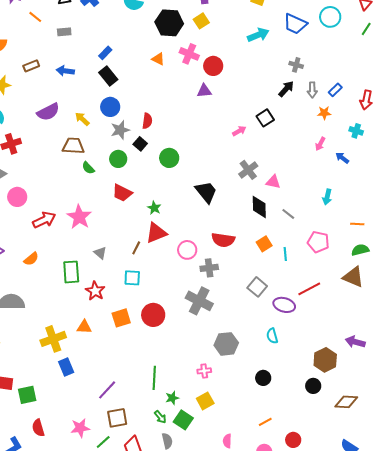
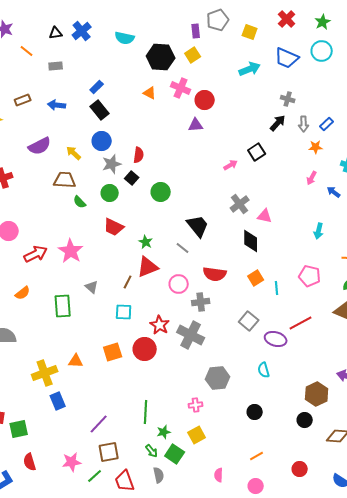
gray line: (288, 214) -> (183, 248), moved
red star: (95, 291) -> (160, 325), moved
red circle: (293, 440) -> (300, 469), moved

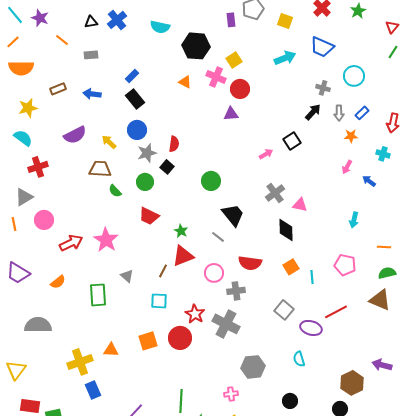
cyan circle: (322, 51) -> (354, 76), moved
yellow square: (193, 55) -> (234, 60), moved
green circle: (161, 192) -> (211, 181), moved

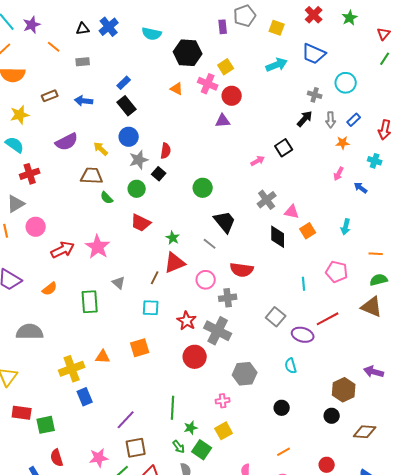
purple star: (40, 18) -> (32, 25), turned 30
orange square: (291, 267) -> (308, 231), moved
red circle: (180, 338) -> (195, 357), moved

